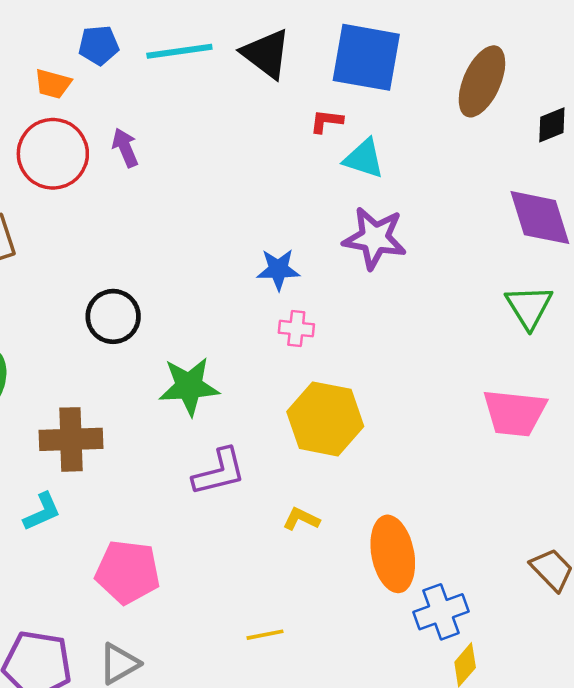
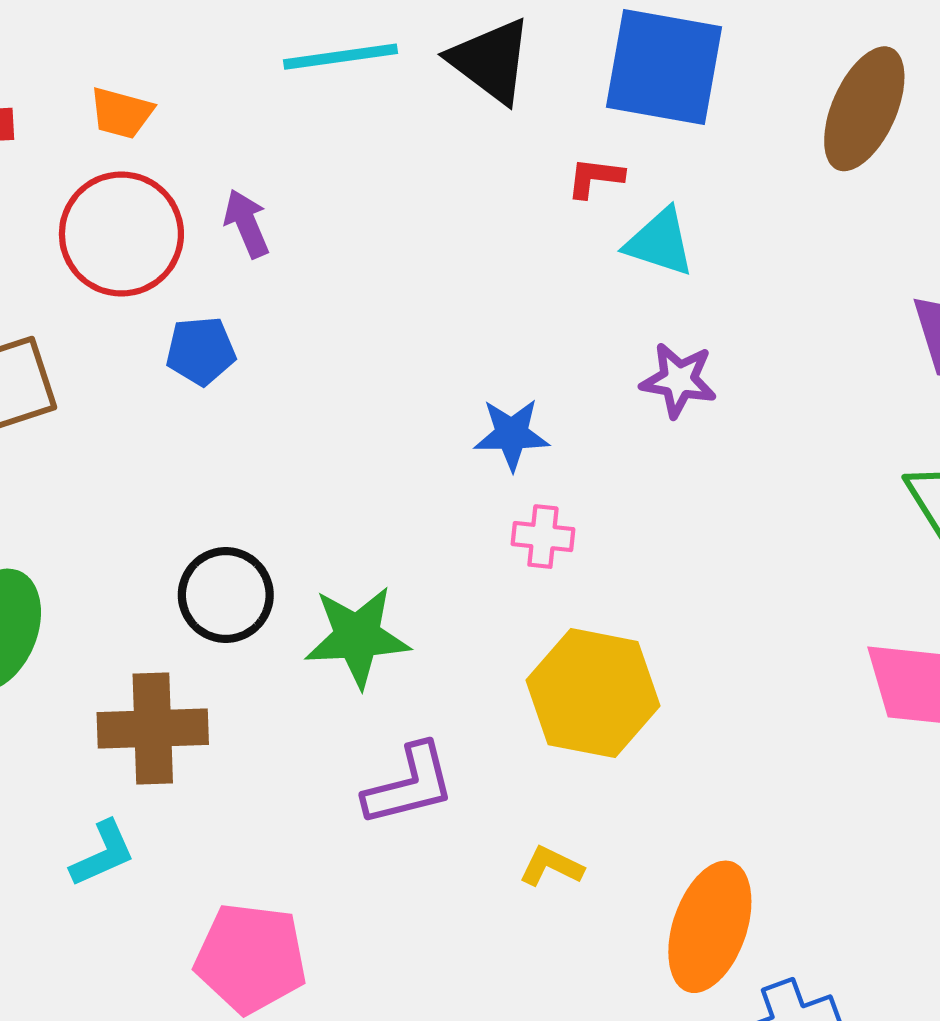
blue pentagon: (99, 45) -> (201, 351), moved
purple star: (375, 238) -> (679, 380), size x0.7
black circle: (113, 316) -> (226, 595), moved
orange ellipse: (393, 554) -> (710, 927), turned 30

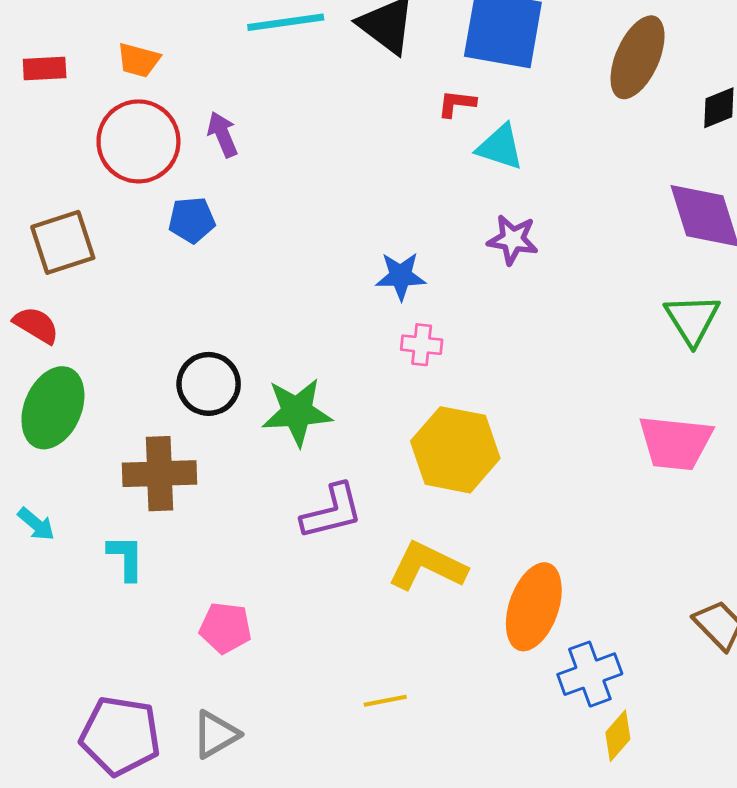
cyan L-shape: (103, 854) -> (126, 558), turned -66
yellow L-shape: (551, 866) -> (427, 566), size x1.8
pink pentagon: (251, 958) -> (225, 628), size x0.7

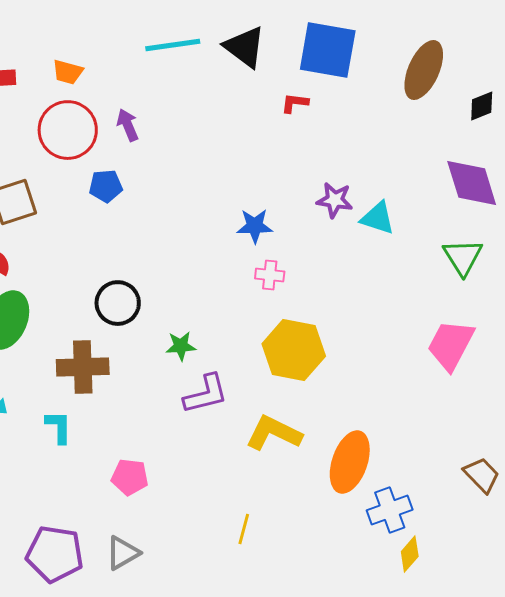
cyan triangle: (500, 147) -> (378, 218), moved
green star: (297, 412) -> (181, 346), moved, size x0.6
pink trapezoid: (675, 443) -> (451, 345), turned 112
yellow line: (385, 701) -> (244, 529), turned -64

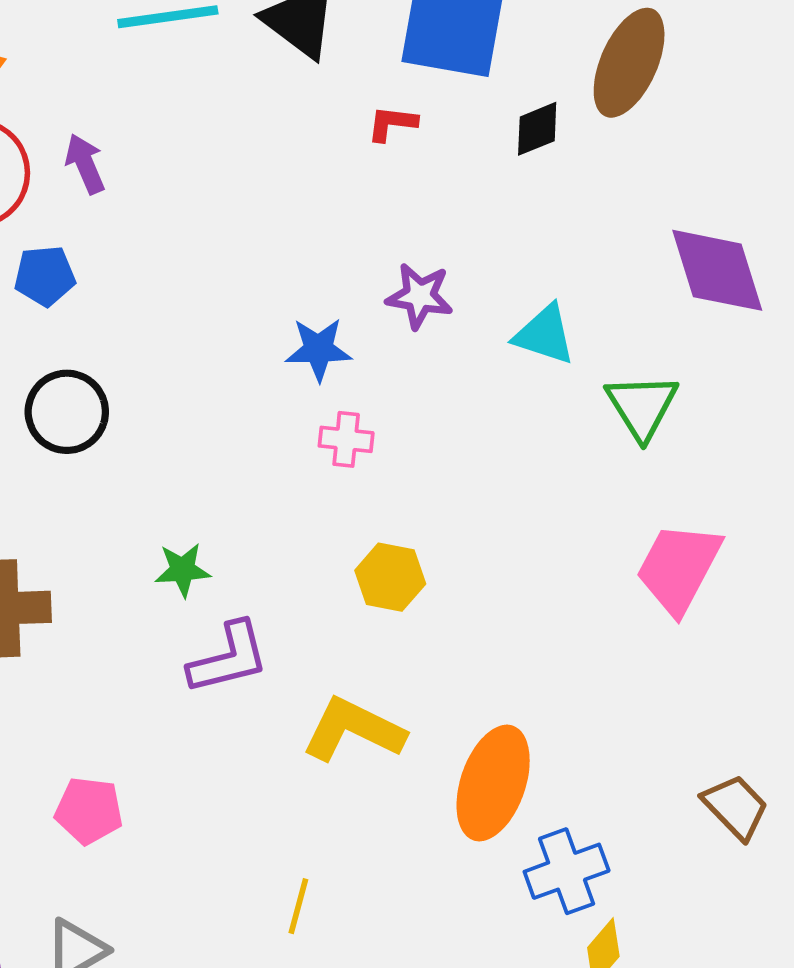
black diamond: (482, 106) -> (537, 129), moved
purple star: (335, 200) -> (420, 296), moved
green triangle: (463, 257) -> (642, 406), moved
black circle: (118, 303) -> (67, 412), moved
yellow hexagon: (294, 350) -> (390, 577), size x0.6

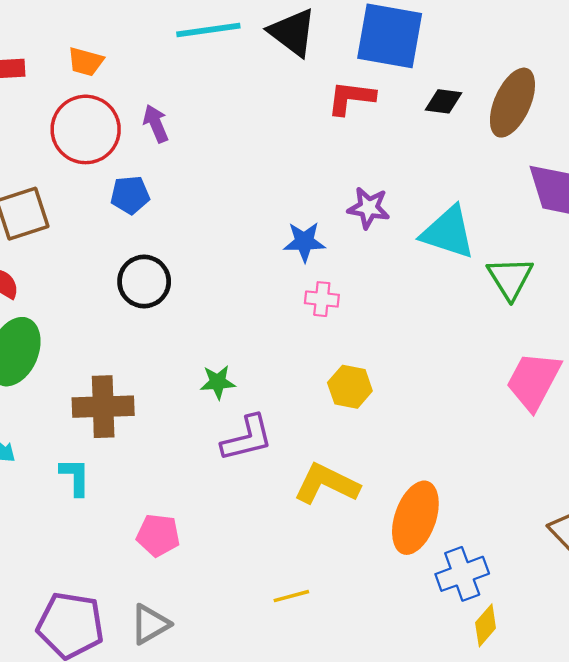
brown ellipse: (629, 63) -> (512, 103), moved
red L-shape: (392, 123) -> (351, 98), size x1.5
black diamond: (537, 129) -> (443, 101), turned 30
cyan triangle: (545, 335) -> (448, 232), size x1.4
yellow line: (298, 906) -> (291, 596), turned 60

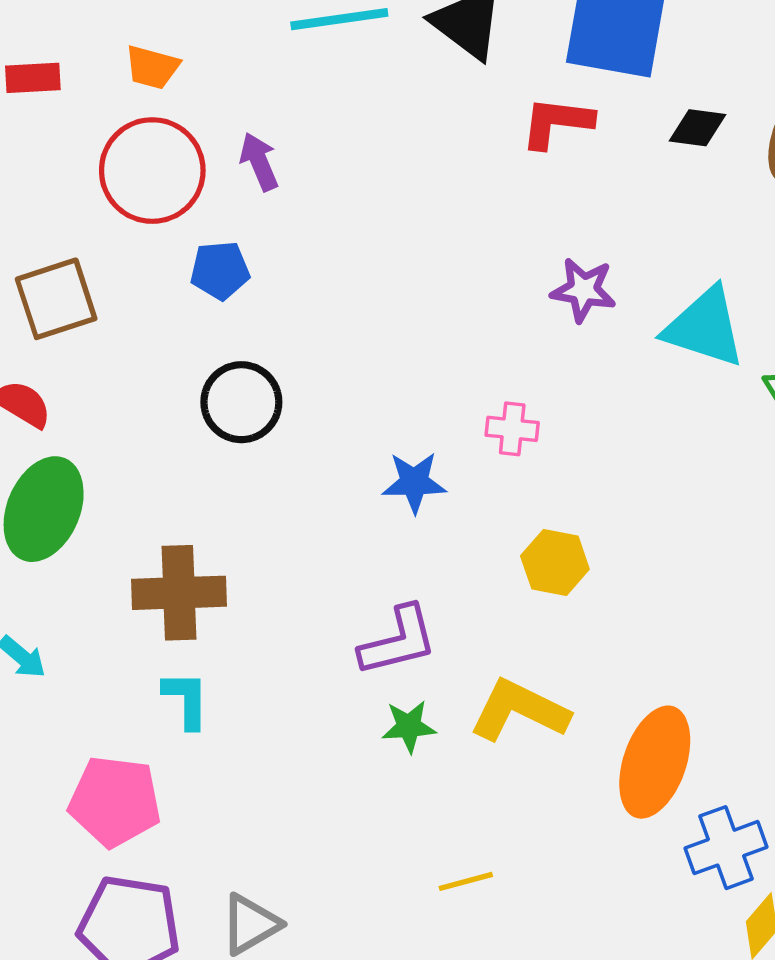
blue star: (304, 242) -> (414, 482), moved
green star: (218, 382) -> (409, 726), moved
cyan L-shape: (75, 477) -> (186, 700), moved
pink pentagon: (158, 535) -> (115, 801), moved, size x1.4

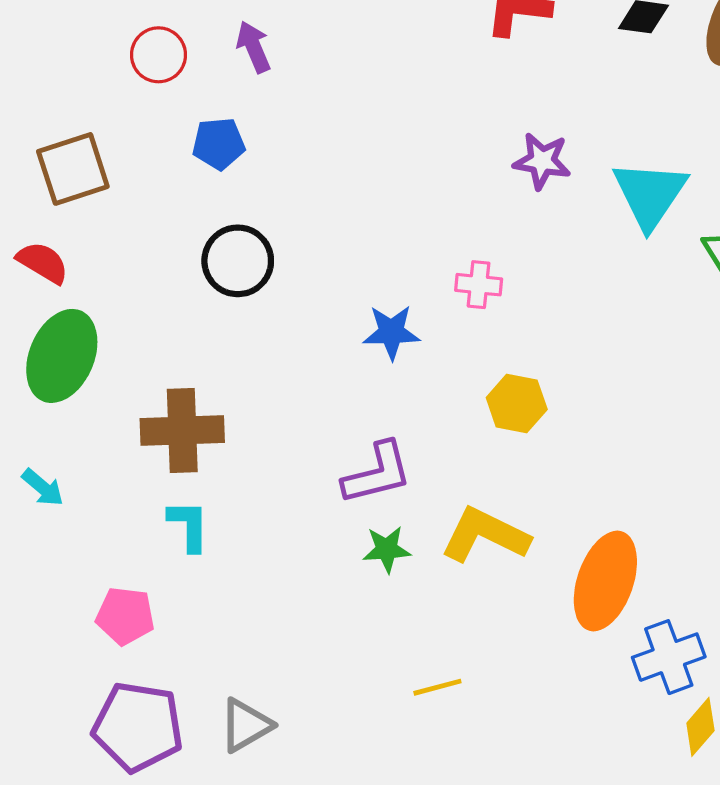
red circle: (152, 171) -> (158, 55), size x0.6
cyan triangle: (705, 327) -> (650, 194), turned 46
pink pentagon: (115, 801) -> (125, 616), size x0.7

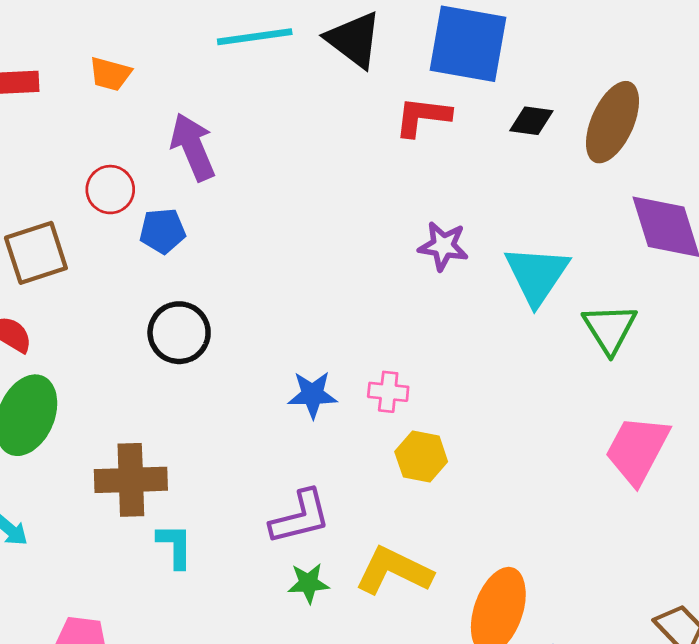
purple arrow: (254, 47) -> (193, 147), size x1.5
red circle: (158, 55) -> (110, 190), moved
pink cross: (479, 285) -> (388, 392), moved
cyan L-shape: (189, 526) -> (175, 546), moved

